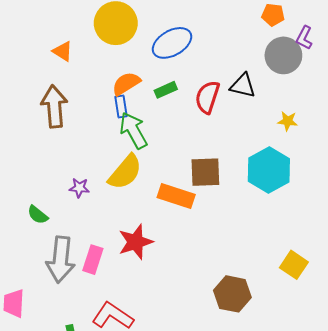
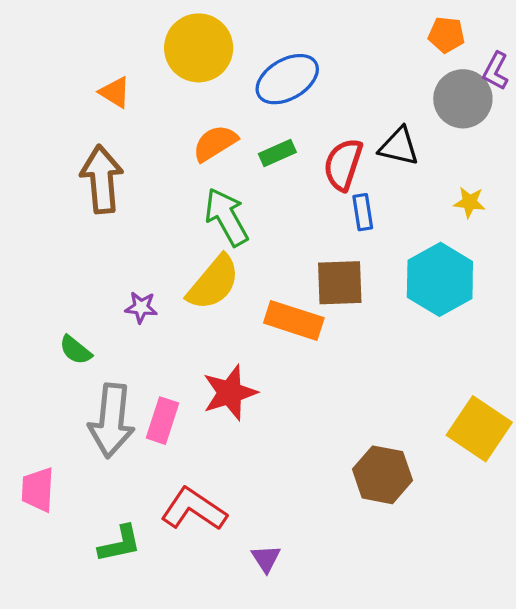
blue rectangle: (121, 106) -> (363, 212), moved
yellow square: (294, 265) -> (479, 429), size x1.4

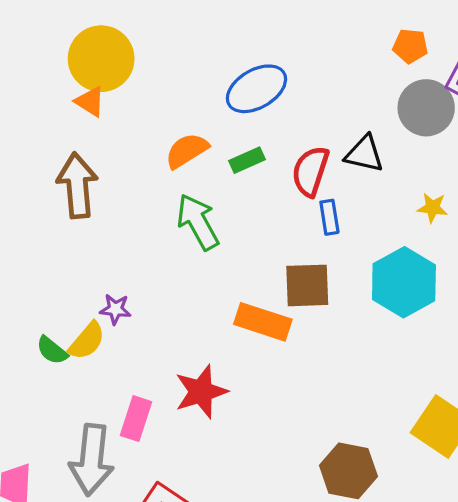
yellow circle: (199, 48) -> (101, 59), moved
yellow semicircle: (213, 283) -> (87, 341), moved, size x0.7
gray arrow: (112, 421) -> (92, 460), moved

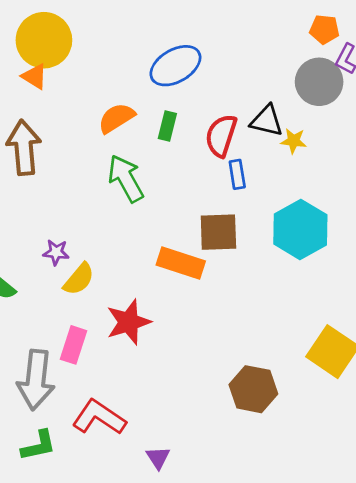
orange pentagon: (410, 46) -> (324, 29), moved
green rectangle: (247, 160) -> (167, 126), turned -52
yellow star: (432, 208) -> (294, 141), moved
yellow semicircle: (87, 341) -> (79, 279), moved

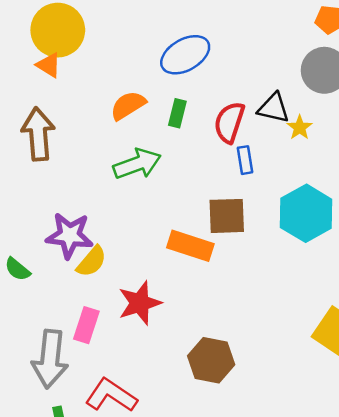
yellow star: (294, 141) -> (300, 128), turned 30
green arrow: (126, 178) -> (137, 164), turned 99
purple star: (56, 252) -> (69, 235), size x1.8
brown hexagon: (253, 389) -> (211, 360), moved

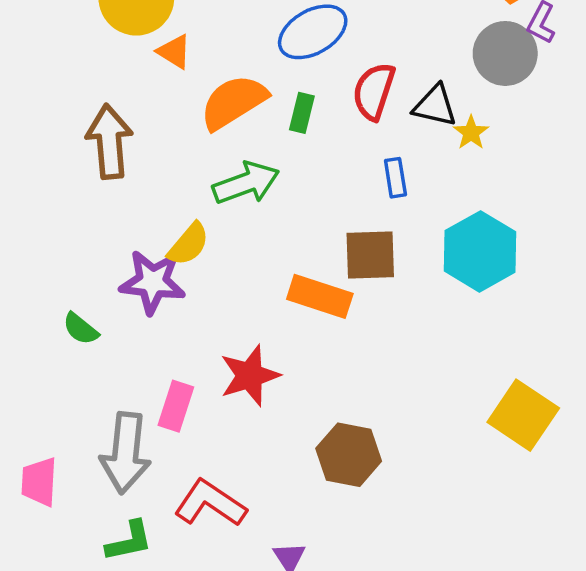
orange triangle: (49, 65) -> (174, 52), moved
orange semicircle: (128, 105) -> (233, 102), size x1.4
red semicircle: (229, 122) -> (374, 91), moved
yellow semicircle: (92, 261) -> (189, 244), moved

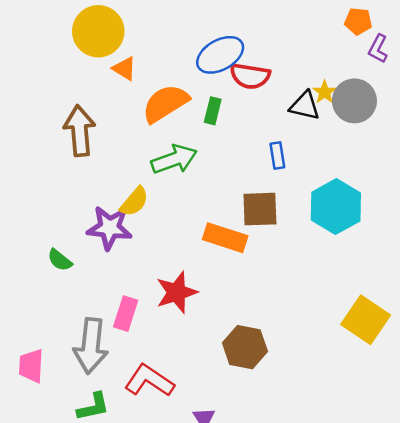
gray circle: (505, 53) -> (354, 101), moved
red semicircle: (374, 91) -> (250, 76), moved, turned -99
yellow star: (471, 133) -> (325, 92), moved

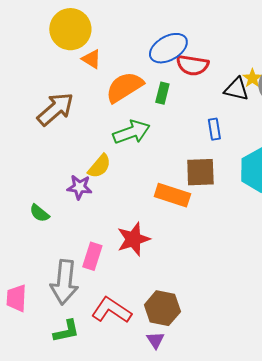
brown arrow: (80, 131) -> (55, 109), turned 54
purple star: (109, 228) -> (79, 187), size x0.7
brown hexagon: (245, 347) -> (162, 308), moved

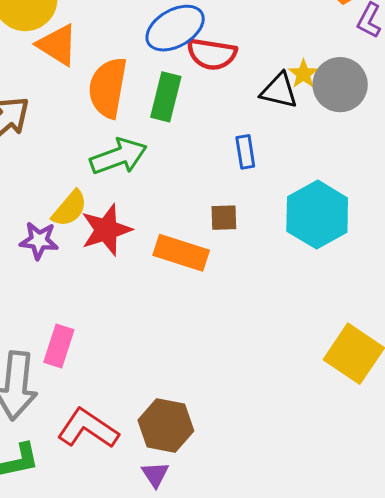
orange triangle: (91, 59) -> (57, 45), size x1.4
orange semicircle: (124, 87) -> (108, 88), turned -48
green rectangle: (162, 93) -> (166, 97), size x1.4
brown square: (200, 172) -> (224, 218), size x0.6
red star: (133, 239) -> (106, 230), moved

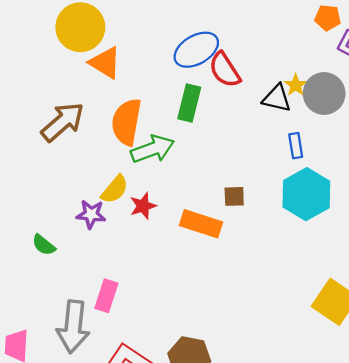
red semicircle: (212, 54) -> (225, 70), turned 48
orange semicircle: (108, 88) -> (126, 122), moved
blue rectangle: (245, 152) -> (296, 146), moved
red star: (106, 230) -> (143, 206), size x0.7

